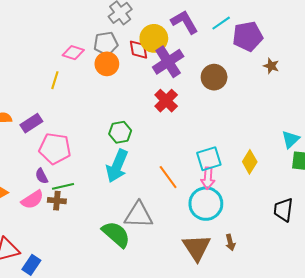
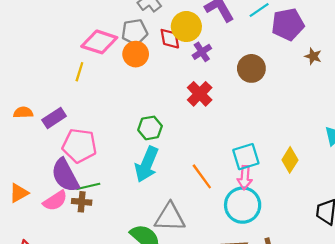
pink diamond: (73, 53) -> (99, 42), size x1.5
purple cross: (168, 62) -> (202, 52), size x0.6
purple semicircle: (42, 176) -> (65, 175), size x2.0

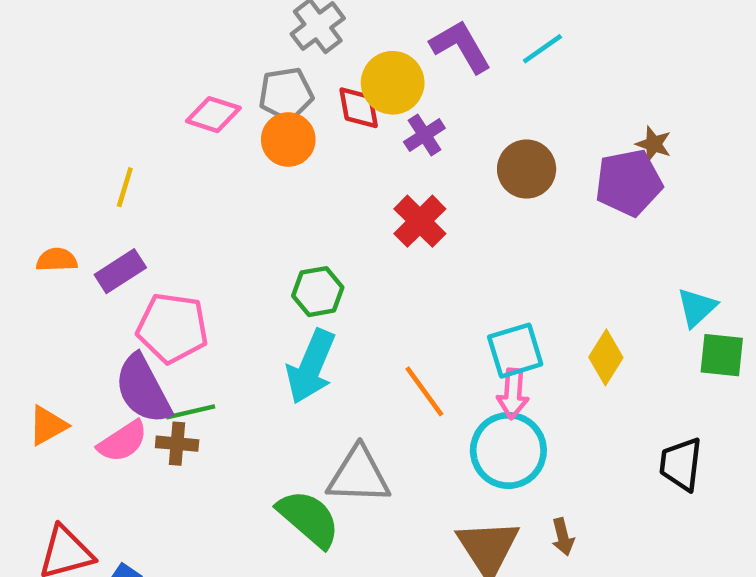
purple pentagon: (288, 24) -> (629, 183), moved
pink diamond: (99, 42) -> (213, 115), size x0.7
yellow line: (79, 72) -> (125, 187), moved

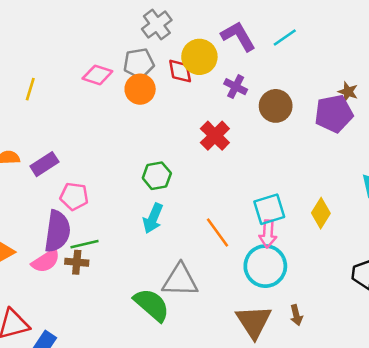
purple cross: (424, 135) -> (236, 87), moved, turned -30
yellow line: (125, 187) -> (30, 89), moved
pink pentagon: (172, 328) -> (74, 196), size x0.7
cyan arrow: (311, 366) -> (153, 218), size x0.7
purple semicircle: (143, 389) -> (57, 231), turned -144

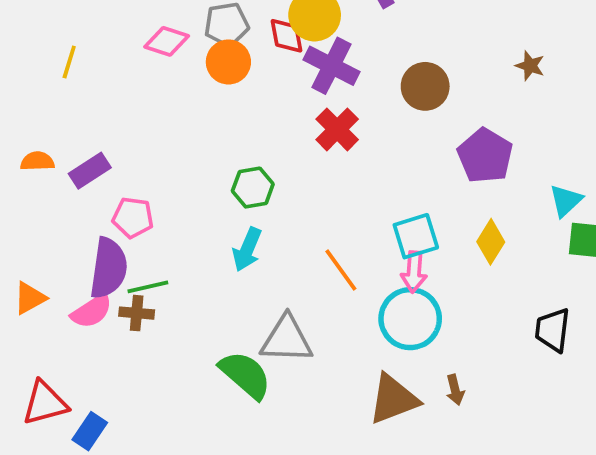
purple cross: (236, 87) -> (331, 66), moved, size x1.6
purple pentagon: (334, 114) -> (485, 156), moved, turned -30
brown triangle: (254, 322) -> (393, 399), turned 42

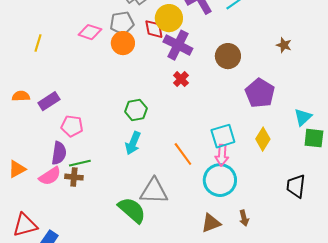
red cross: (337, 129) -> (181, 79), size x0.7
purple semicircle: (109, 268) -> (59, 153), size x0.7
brown triangle: (393, 399) -> (211, 223), size x0.7

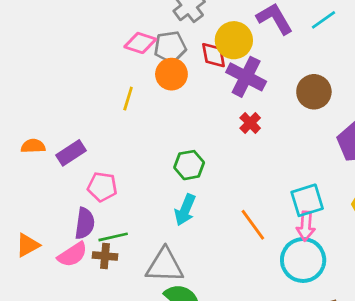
pink diamond: (90, 32) -> (140, 43), moved
yellow line: (38, 43) -> (128, 99), moved
gray triangle: (154, 191) -> (165, 265), moved

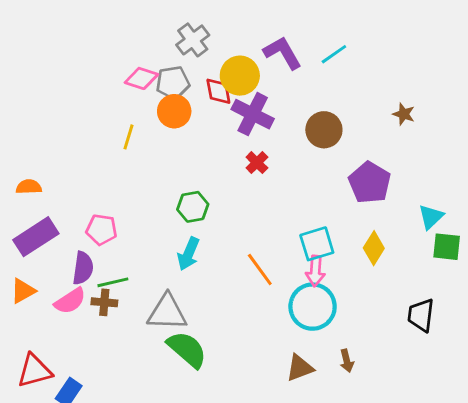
purple rectangle: (71, 153) -> (36, 237), moved, size x1.4

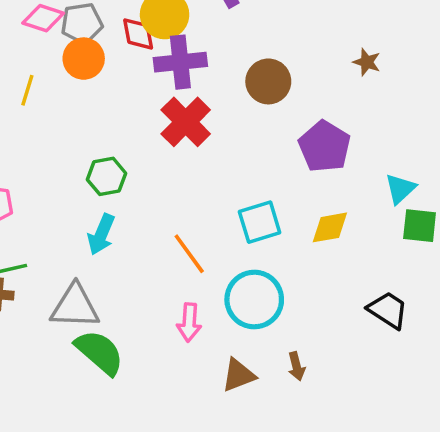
purple cross: (253, 114) -> (180, 62), turned -33
red cross: (257, 163) -> (186, 122), size x1.8
yellow diamond: (374, 248) -> (330, 227), turned 48
pink arrow: (315, 271) -> (189, 322), moved
black trapezoid: (421, 315) -> (388, 310), turned 116

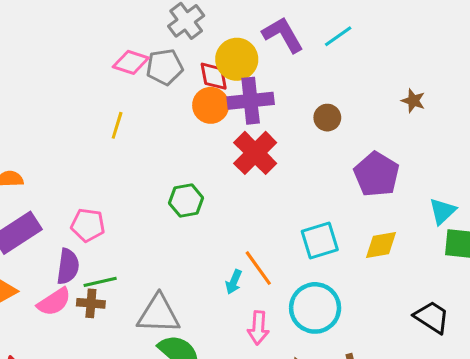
orange circle: (84, 59) -> (211, 105), moved
brown circle: (268, 81) -> (327, 118), size x0.7
cyan arrow: (101, 234) -> (234, 282), moved, size x0.7

